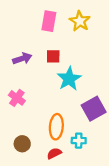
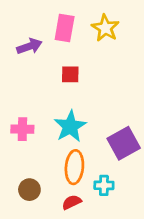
purple arrow: (22, 58) -> (29, 46), moved
cyan star: (69, 79) -> (70, 126), moved
pink cross: (17, 98) -> (22, 129), turned -35

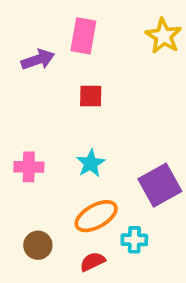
yellow star: (105, 28) -> (163, 36), moved
cyan star: (70, 126) -> (91, 163), size x0.7
orange ellipse: (74, 167) -> (96, 216), turned 56

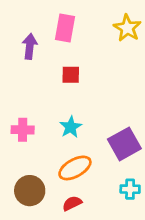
purple arrow: (38, 60) -> (30, 46), turned -65
cyan cross: (134, 240) -> (130, 189), moved
brown circle: (38, 245) -> (30, 191), size x1.4

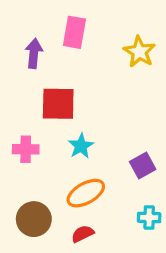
yellow star: (127, 28) -> (139, 52), moved
red square: (71, 75) -> (58, 104), moved, size x1.6
purple square: (124, 144) -> (143, 165), size x0.7

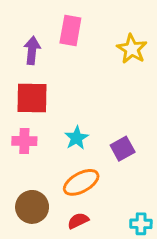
red square: (58, 104) -> (32, 98), moved
purple square: (143, 165) -> (123, 149), moved
cyan cross: (149, 217) -> (141, 224), moved

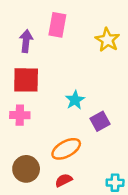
cyan star: (77, 138) -> (75, 100), moved

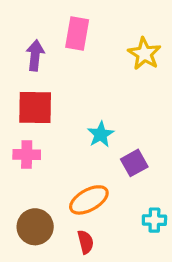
red semicircle: (64, 180) -> (86, 242), turned 102
cyan cross: (115, 183) -> (154, 220), moved

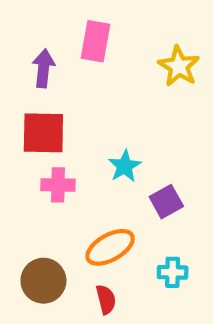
pink cross: (27, 155) -> (58, 185), moved
cyan cross: (154, 220) -> (173, 272), moved

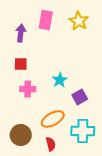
yellow star: (179, 66) -> (79, 21), moved
red square: (43, 133) -> (21, 64), size x0.6
cyan cross: (173, 272) -> (83, 131), size x1.6

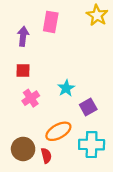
yellow star: (79, 21) -> (97, 15), moved
pink cross: (28, 89) -> (31, 98), turned -35
red semicircle: (51, 144) -> (46, 156), moved

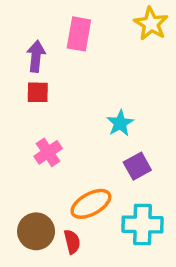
red square: (23, 71) -> (38, 92), moved
cyan star: (66, 88) -> (120, 123), moved

